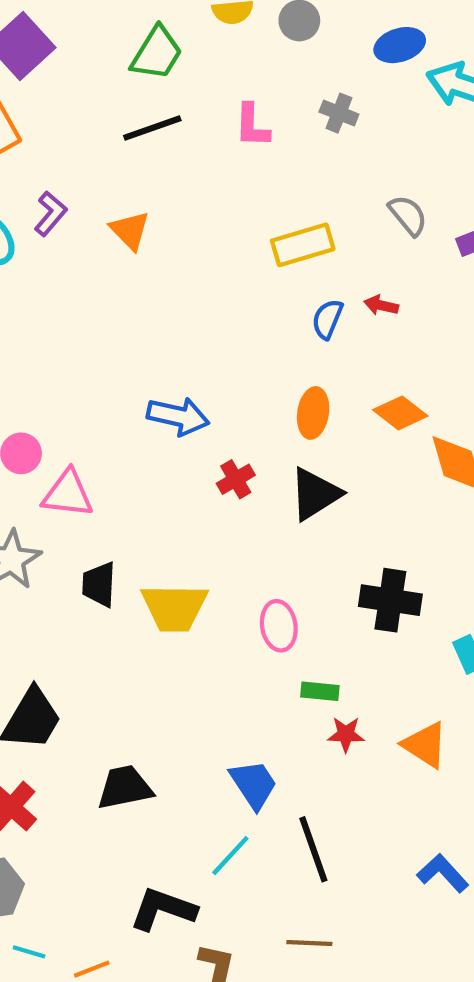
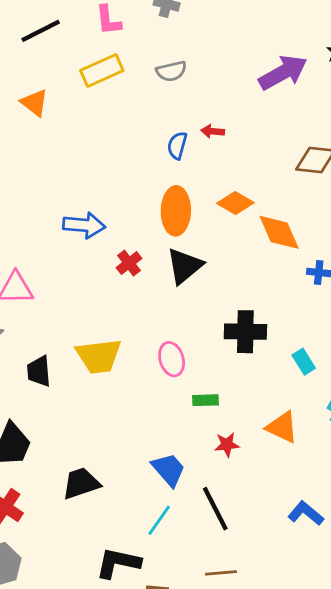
gray semicircle: (408, 215) -> (171, 71), moved, turned 124
yellow rectangle: (303, 245) -> (102, 70), moved
orange ellipse: (313, 413) -> (176, 211), size x1.4
black trapezoid: (99, 584) -> (39, 371), moved
red star: (346, 734) -> (227, 445), moved

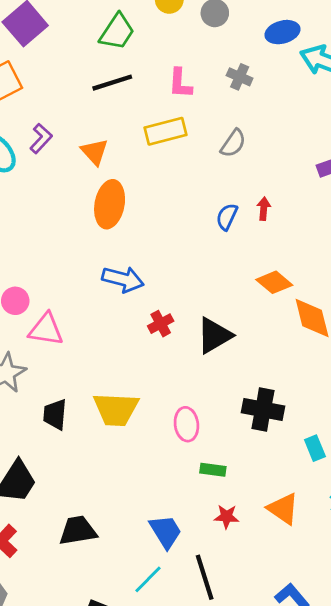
gray semicircle: (171, 71) -> (233, 143), turned -52
red arrow: (213, 131) -> (264, 209), turned 80
orange ellipse: (176, 211) -> (110, 204), moved

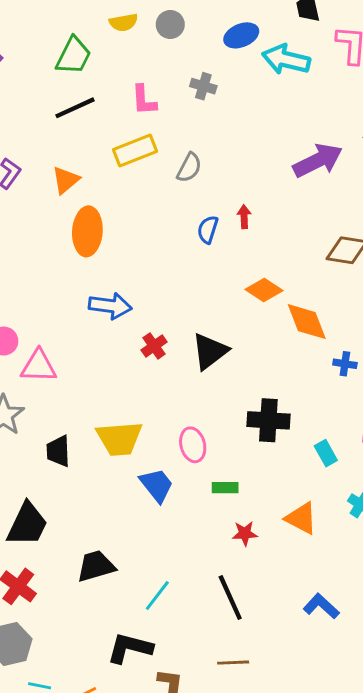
gray semicircle: (233, 143) -> (189, 168), moved
orange triangle: (95, 152) -> (66, 180), turned 40
blue trapezoid: (166, 531) -> (157, 485), moved
cyan line: (148, 579) -> (157, 596), moved

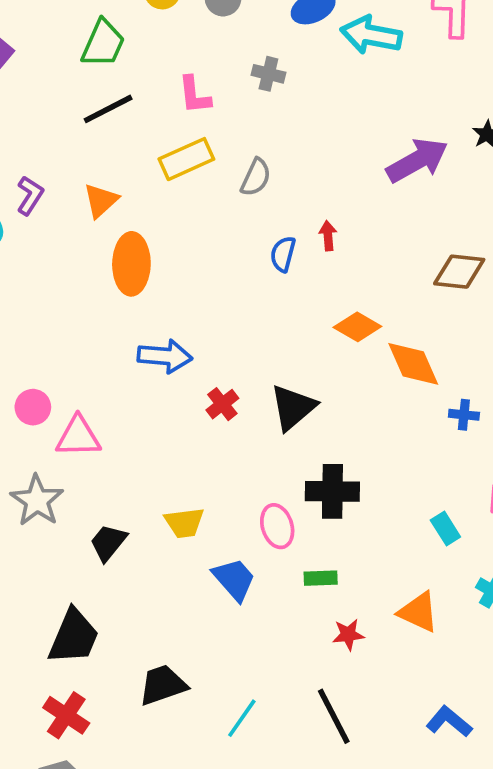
black cross: (268, 420) -> (332, 491), moved
yellow trapezoid: (119, 439) -> (184, 523), size x0.7
black trapezoid: (58, 451) -> (108, 542), turned 44

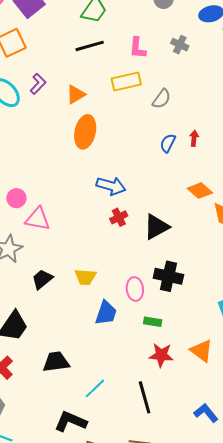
blue arrow: (165, 356) -> (111, 186), moved
blue trapezoid: (234, 579) -> (106, 313), turned 48
red star: (348, 635) -> (161, 355), size x1.4

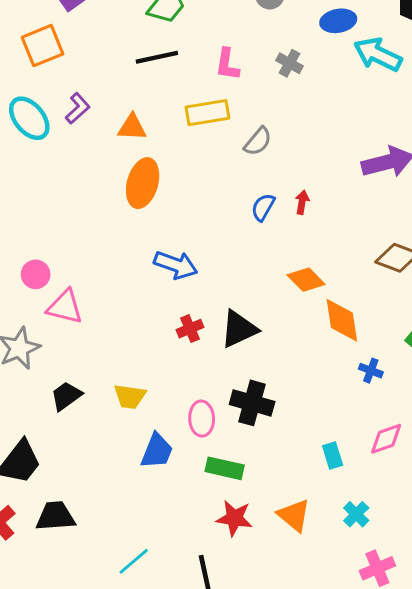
orange triangle: (76, 94) -> (132, 127), turned 30
red cross: (119, 217) -> (190, 329), moved
green rectangle: (153, 322) -> (225, 468), size x1.4
black trapezoid: (56, 362) -> (55, 516), moved

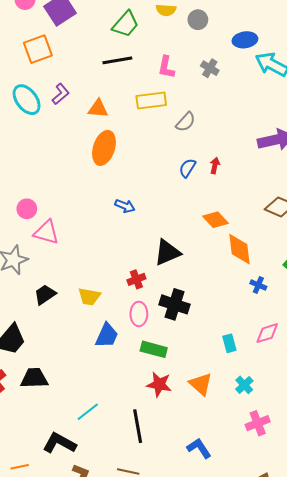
blue arrow: (176, 265) -> (125, 206), size x0.7
red cross: (190, 329) -> (136, 279), moved

